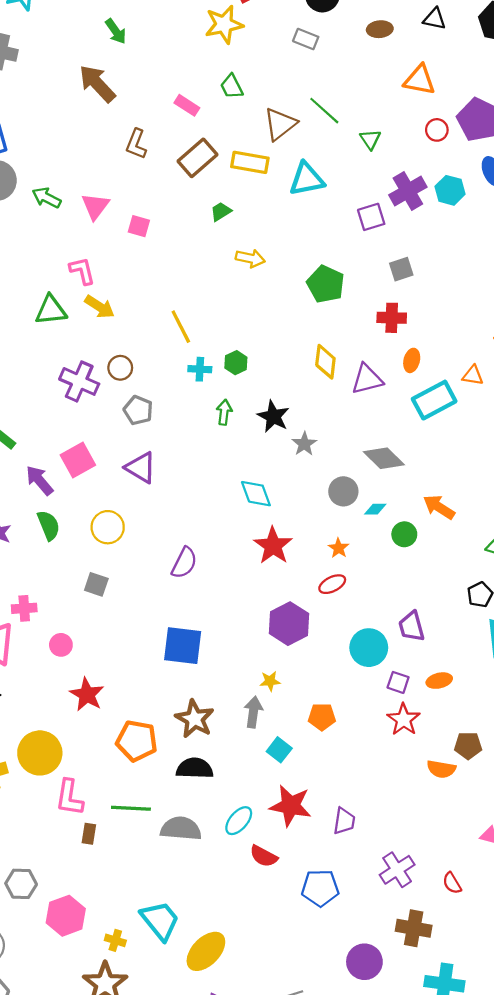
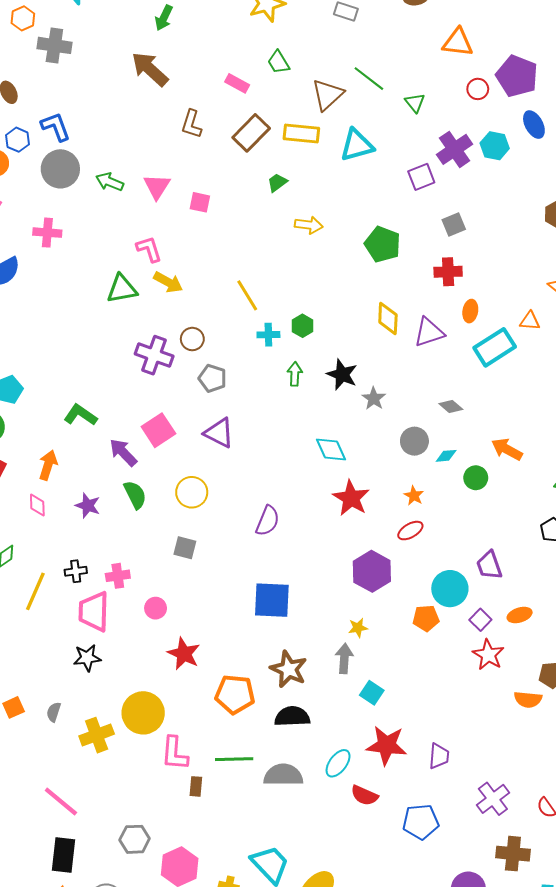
green arrow: (116, 31) -> (164, 18), turned 65
gray diamond: (384, 458) -> (451, 407), size x0.6
purple square: (398, 682) -> (480, 620), turned 30
orange pentagon: (322, 717) -> (426, 618), moved

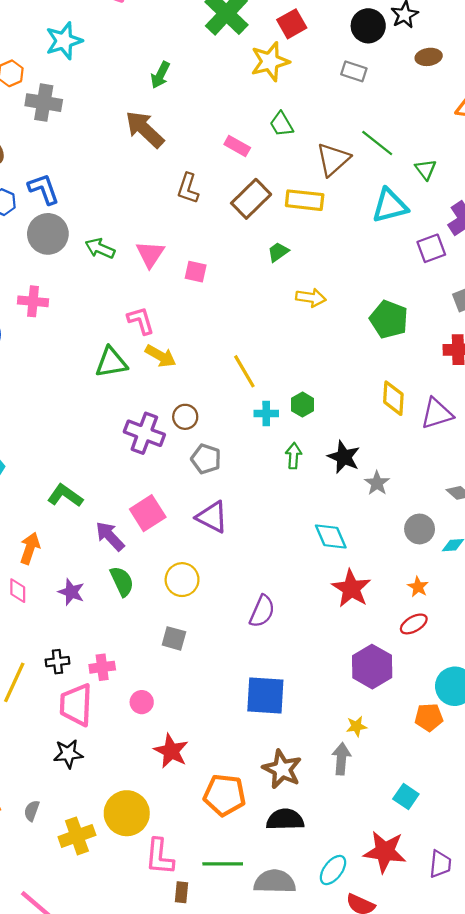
cyan triangle: (357, 145) -> (390, 206), moved
cyan square: (372, 693) -> (406, 796), moved

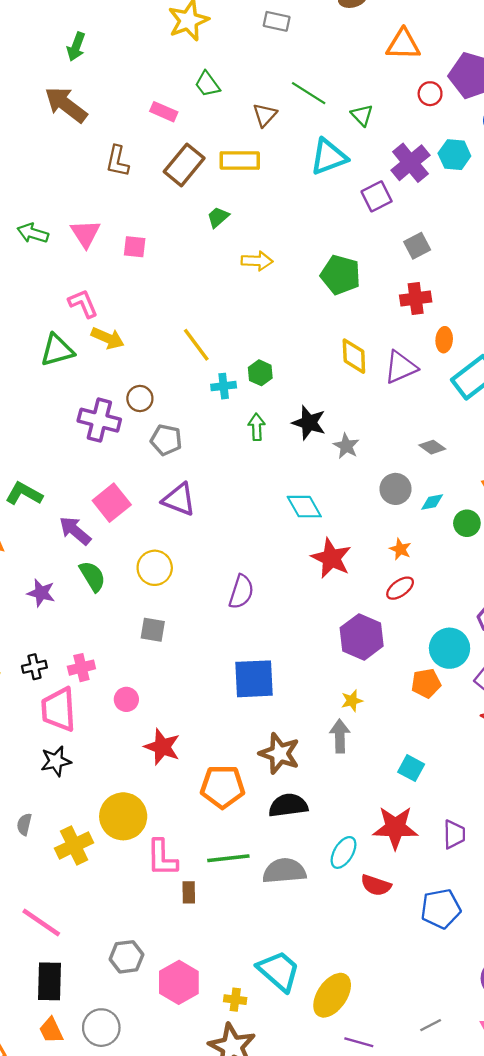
brown triangle: (333, 159) -> (265, 115), size x0.7

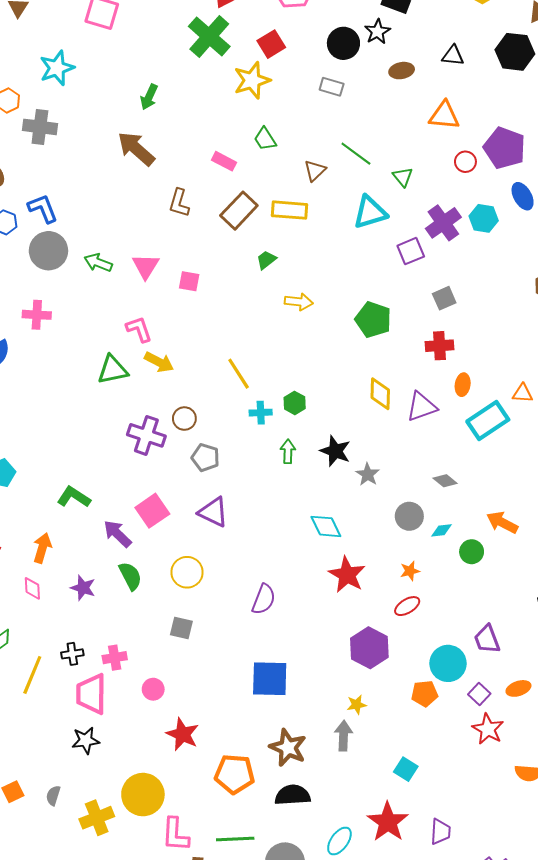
orange star: (400, 549) -> (410, 571), turned 30
red star: (395, 828) -> (388, 822), turned 30

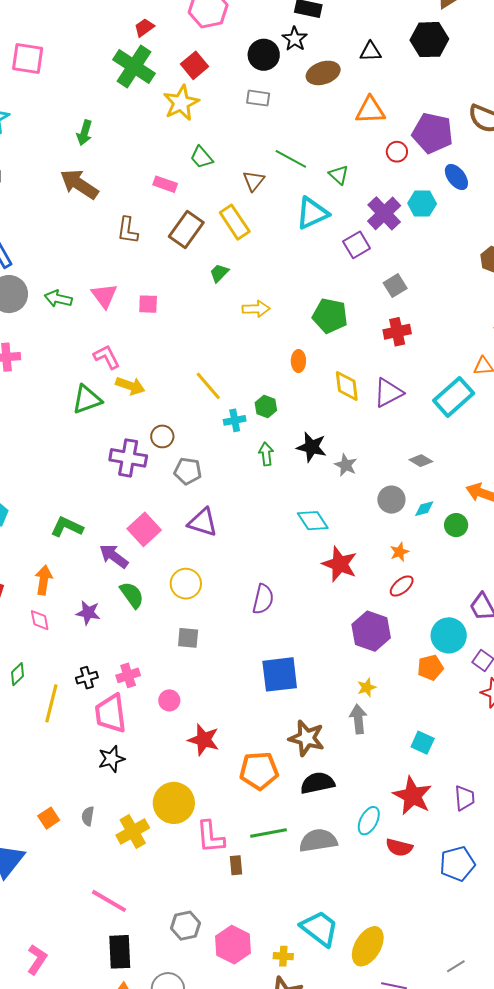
brown ellipse: (402, 71) -> (323, 73), size x1.4
yellow rectangle: (290, 210) -> (235, 222), turned 60
orange ellipse: (463, 385) -> (298, 361), moved

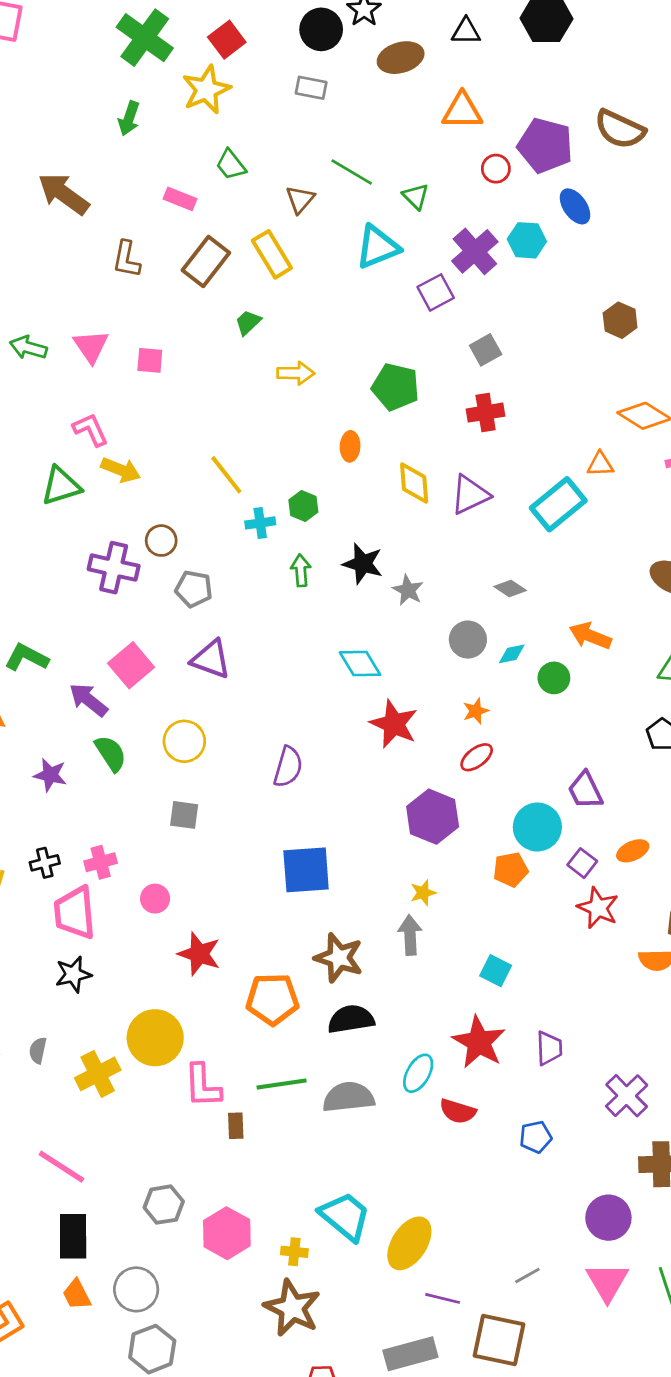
green arrow: (84, 133) -> (129, 118), moved
blue pentagon: (457, 864) -> (536, 1137), size x0.7

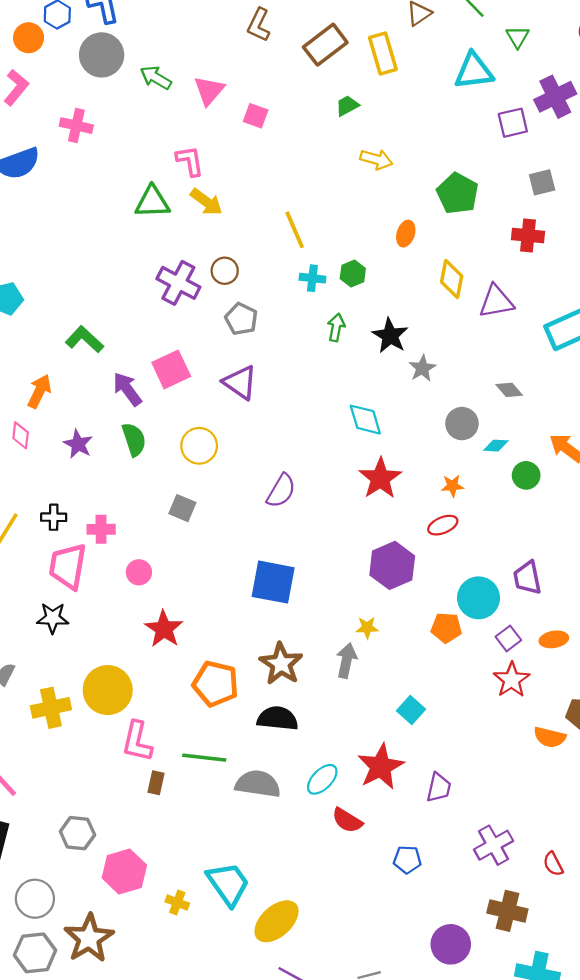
brown star: (292, 1308) -> (89, 938), moved

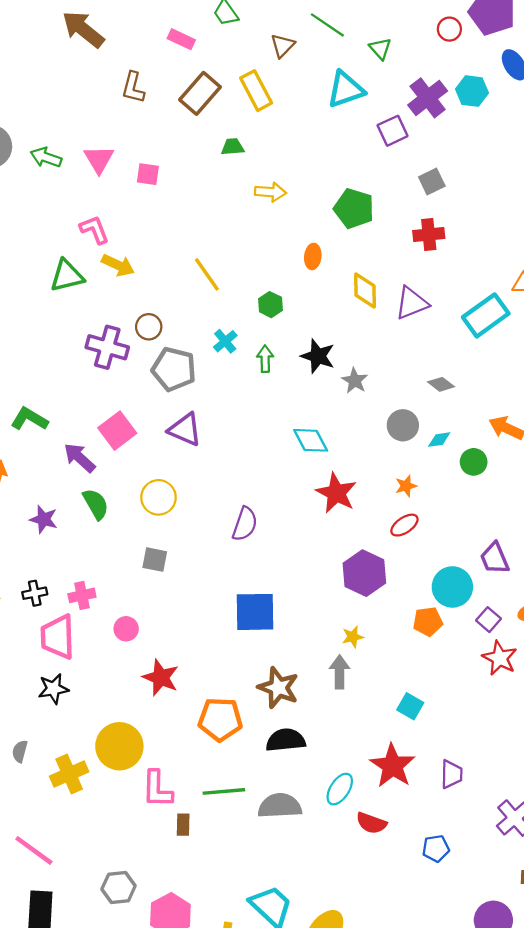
green trapezoid: (347, 106) -> (233, 147), turned 35
cyan cross: (312, 278) -> (225, 341), moved, turned -35
gray pentagon: (241, 319) -> (174, 369), size x1.4

